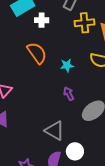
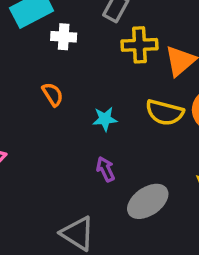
orange semicircle: (37, 53) -> (53, 94), size x0.6

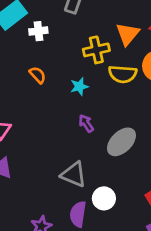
yellow cross: (139, 45) -> (96, 50), moved

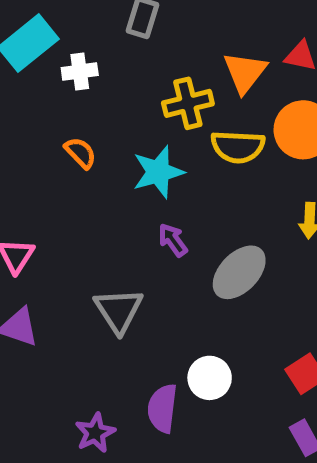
cyan star: (79, 86) -> (158, 172), size x1.5
gray triangle: (74, 174) -> (119, 310), moved, turned 36

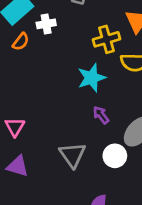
orange semicircle: (80, 153) -> (21, 42), moved, turned 84
white circle: (210, 378) -> (115, 156), moved

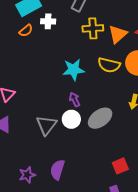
yellow cross: (107, 39) -> (93, 28), moved
white circle: (115, 156) -> (71, 119), moved

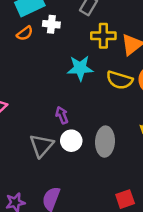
cyan star: (74, 70) -> (80, 68), moved
purple arrow: (75, 99) -> (62, 115), moved
gray ellipse: (100, 118) -> (105, 142), turned -55

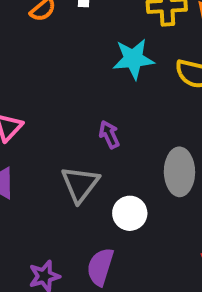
white circle: (71, 141) -> (130, 213), moved

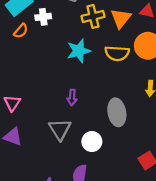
purple arrow: (109, 135) -> (72, 97), turned -140

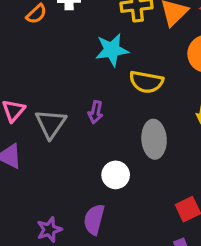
yellow semicircle: (117, 53) -> (146, 82), moved
gray triangle: (60, 129) -> (51, 124), moved

